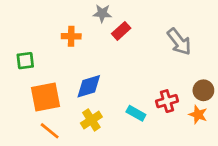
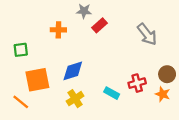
orange line: (50, 131) -> (21, 102), moved

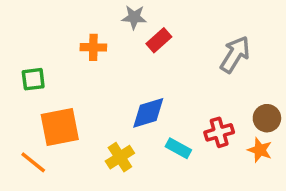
gray arrow: (147, 34) -> (235, 54), turned -110
blue diamond: (73, 71) -> (148, 113), moved

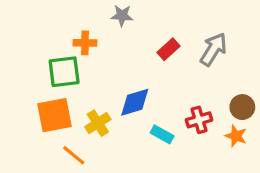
red rectangle: (159, 40) -> (168, 49), moved
green square: (33, 79) -> (64, 72), moved, size x1.5
yellow cross: (120, 157) -> (98, 123), moved
orange line: (33, 162) -> (74, 155), moved

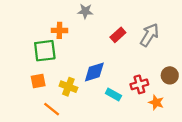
orange square: (54, 115) -> (38, 81), size x0.6
yellow cross: (98, 123) -> (68, 87), turned -36
orange star: (236, 136) -> (156, 102), moved

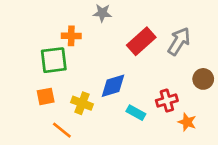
red rectangle: (118, 35) -> (141, 41), size x1.5
brown circle: (170, 75) -> (203, 79), moved

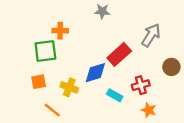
gray star: (102, 13) -> (102, 11), moved
red rectangle: (141, 41) -> (119, 54), moved
orange star: (187, 122) -> (149, 110), moved

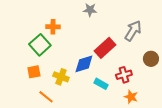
green square: (45, 51) -> (40, 45), turned -35

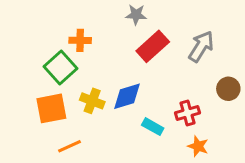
red rectangle: (105, 48) -> (153, 46), moved
orange square: (34, 72) -> (51, 108), size x1.5
yellow cross: (61, 77) -> (92, 101), moved
orange line: (46, 97) -> (70, 146), turned -63

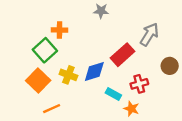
red rectangle: (153, 46) -> (122, 55), moved
orange square: (51, 108) -> (38, 81), turned -35
orange star: (198, 146) -> (131, 109), moved

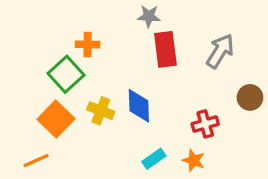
red rectangle: (122, 55) -> (165, 49), moved, turned -55
blue diamond: (94, 72) -> (139, 106), turned -75
cyan rectangle: (113, 94) -> (154, 159), moved, turned -64
orange line: (52, 109) -> (36, 160), moved

